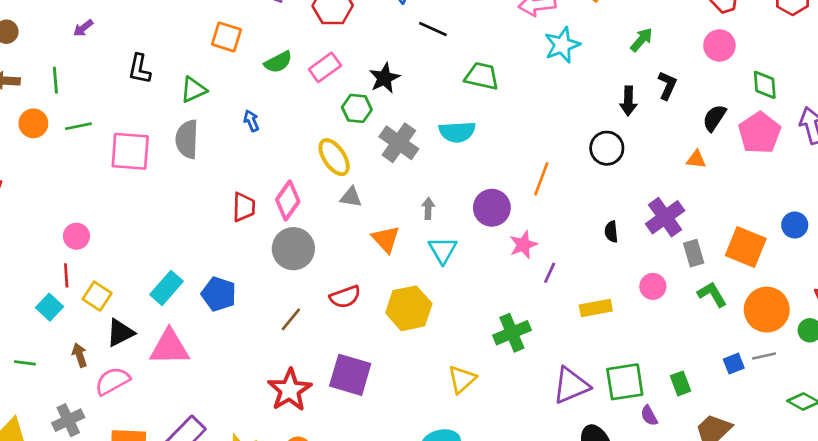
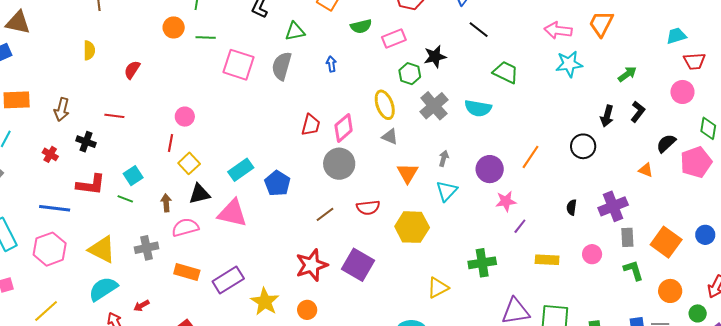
cyan square: (50, 307) -> (133, 176), moved
orange circle: (767, 310) -> (670, 291), size x0.7

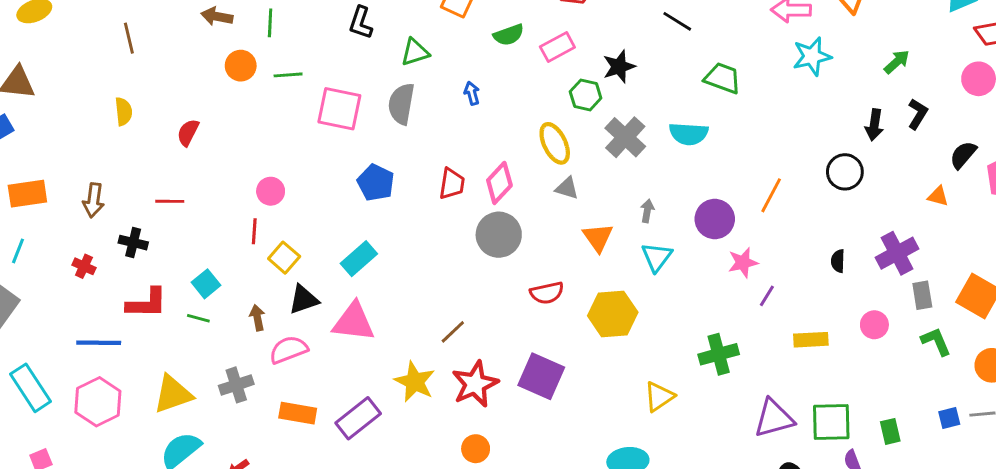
blue pentagon: (277, 183) -> (376, 183), moved
brown line: (325, 214) -> (453, 332), moved
yellow triangle: (102, 249) -> (173, 394), turned -40
yellow star: (265, 302) -> (415, 382), moved

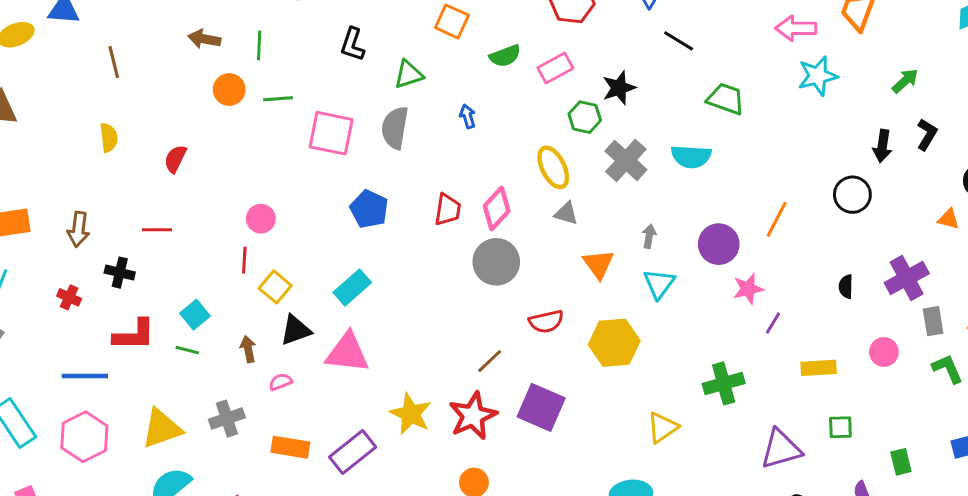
brown line: (453, 332) -> (490, 361), moved
pink semicircle: (289, 350) -> (280, 382), size x0.6
green square: (831, 422) -> (840, 427), moved, size x0.6

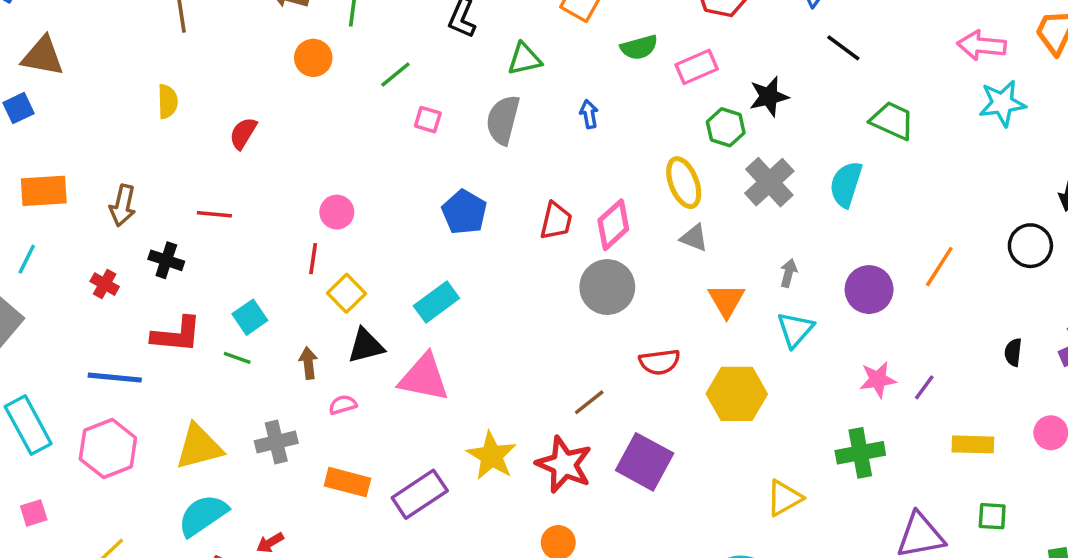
green line: (278, 99) -> (395, 75), moved, turned -40
pink square: (331, 133) -> (428, 120), size x0.5
cyan semicircle: (691, 156) -> (846, 184), turned 99
pink star: (748, 289) -> (878, 379), moved
red star: (473, 416) -> (564, 464), turned -30

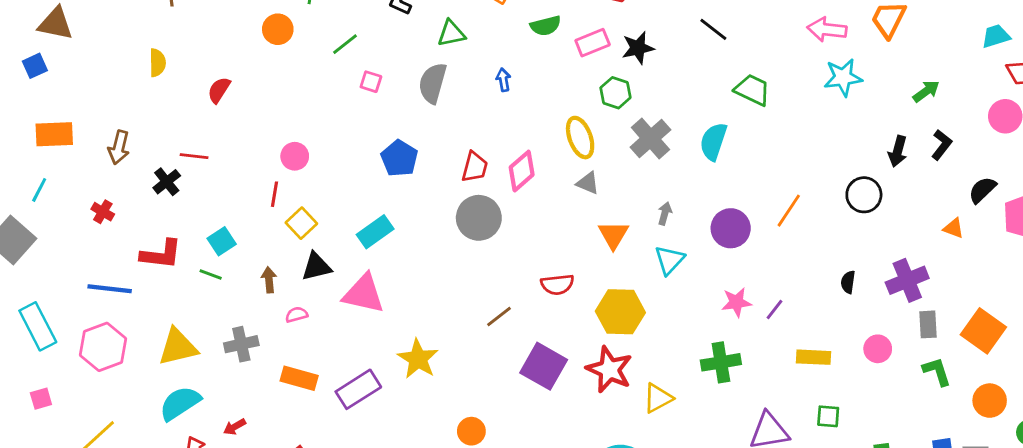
black star: (769, 96) -> (638, 48), moved
black cross: (166, 260) -> (167, 182), moved, turned 32
gray circle: (607, 287) -> (479, 218), moved
red star: (564, 464) -> (609, 370), moved

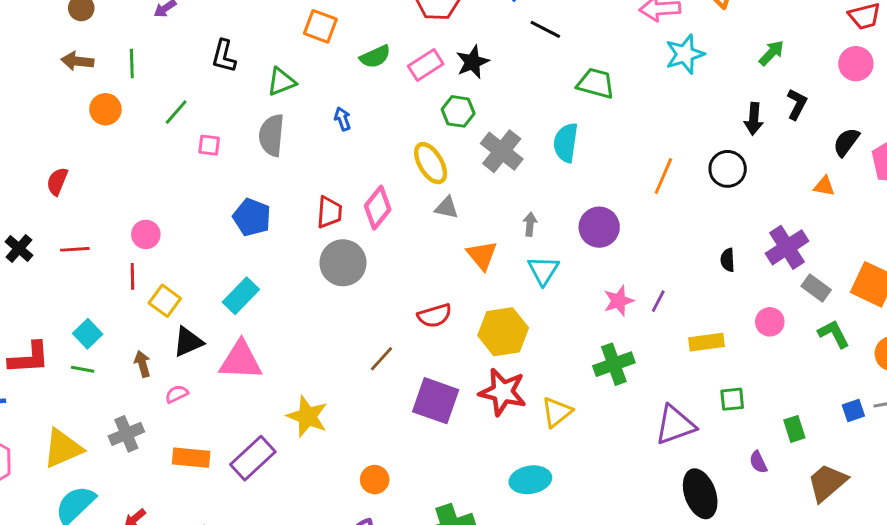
red line: (194, 156) -> (75, 249), moved
black cross: (167, 182) -> (19, 248), moved
orange line: (789, 211) -> (663, 176), moved
gray rectangle: (928, 324) -> (816, 288), turned -40

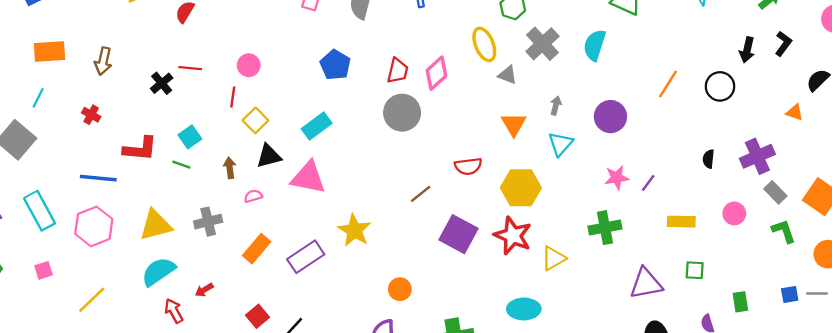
gray triangle: (447, 208) -> (508, 75), moved
black cross: (19, 248) -> (162, 83), moved
orange rectangle: (191, 458) -> (257, 249), turned -64

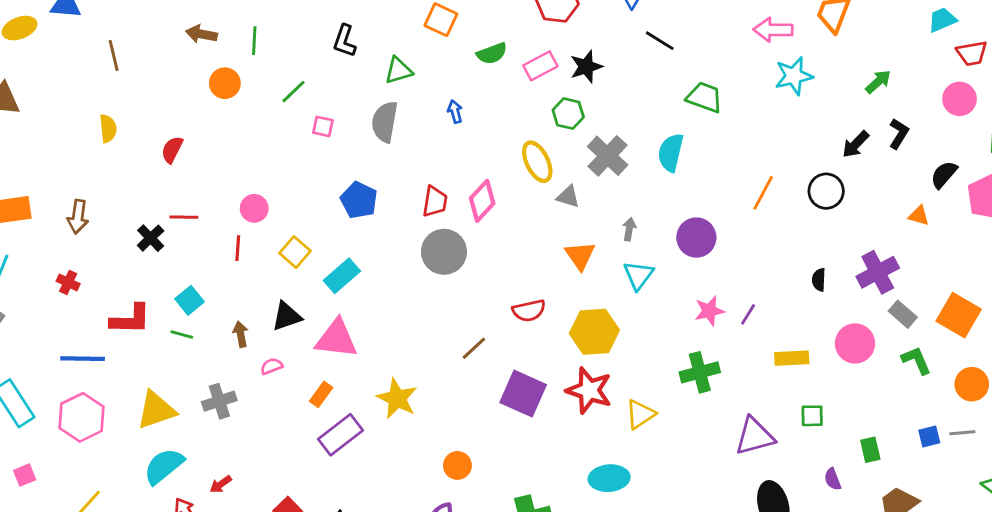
black arrow: (747, 50) -> (856, 144), turned 35
yellow square: (255, 120) -> (295, 252), moved
pink circle: (734, 213) -> (855, 343), size x1.4
orange rectangle: (257, 249) -> (321, 394), moved, size x0.7

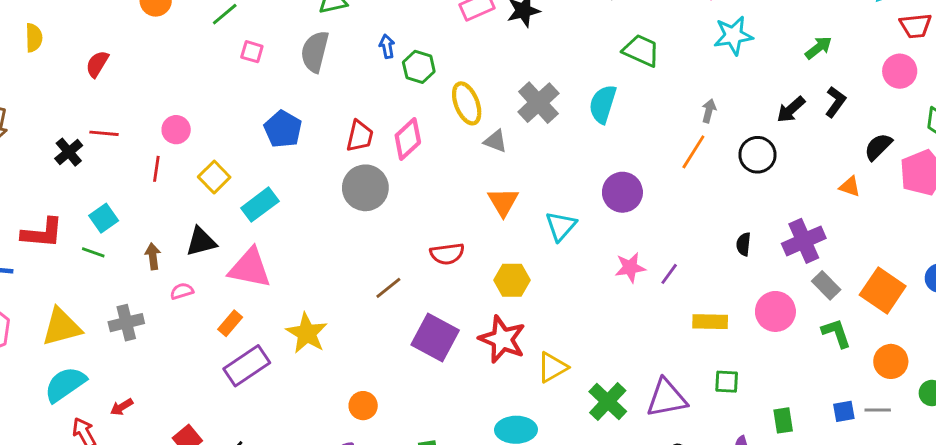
green hexagon: (568, 114) -> (419, 67), moved
gray arrow: (629, 229) -> (709, 111), moved
yellow hexagon: (594, 332) -> (512, 280), size x0.7
green cross: (700, 372) -> (608, 402), moved, turned -36

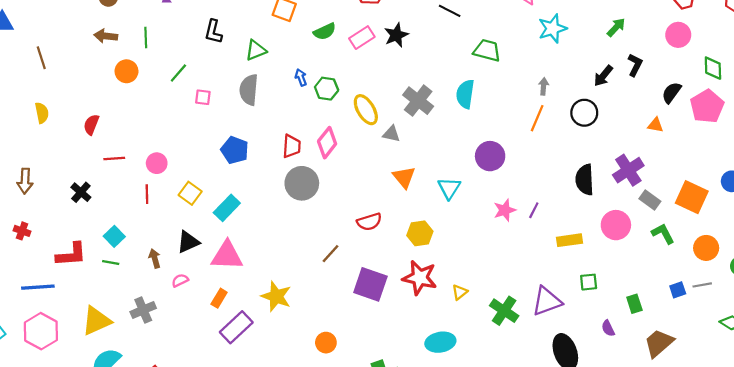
red line: (104, 133) -> (114, 159), moved
black semicircle: (744, 244) -> (585, 180), size x1.8
yellow triangle: (552, 367) -> (460, 292), size x0.7

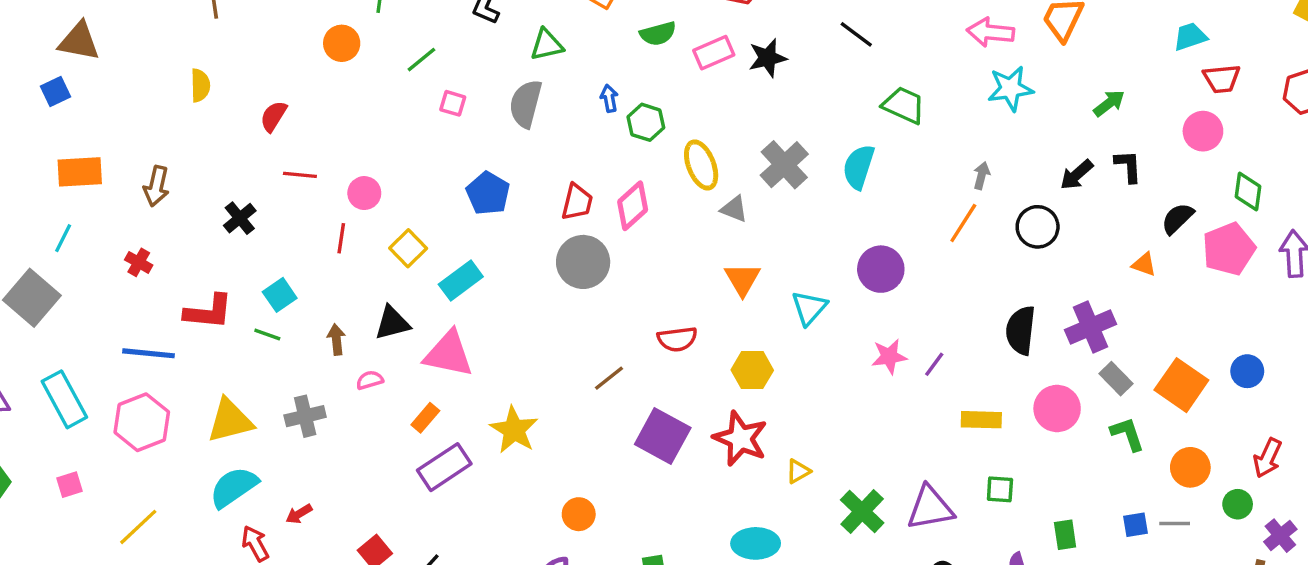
black L-shape: (635, 65) -> (1128, 166), turned -40

